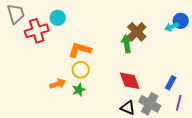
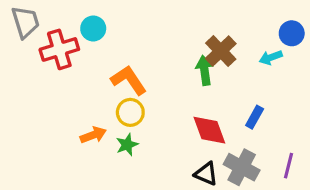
cyan arrow: (172, 27) -> (271, 58), moved
orange L-shape: (80, 50) -> (129, 80), turned 40
blue rectangle: (171, 83) -> (255, 117), moved

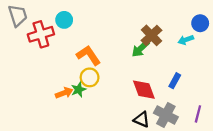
green arrow: (205, 70) -> (140, 49), turned -126
green star: (127, 145) -> (79, 90), moved

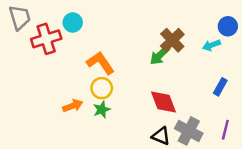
blue rectangle: (175, 81) -> (220, 87), moved
green star: (79, 90) -> (102, 110), moved

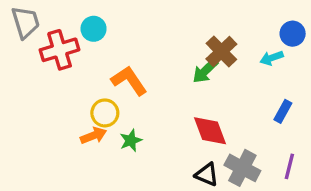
yellow circle: (102, 88) -> (105, 113), moved

